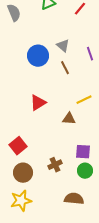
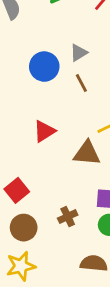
gray triangle: (63, 46) -> (79, 53), turned 48
brown triangle: (69, 119) -> (87, 153), size x1.5

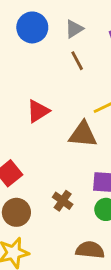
blue circle: (44, 67) -> (32, 27), moved
brown cross: (68, 217) -> (63, 201), turned -30

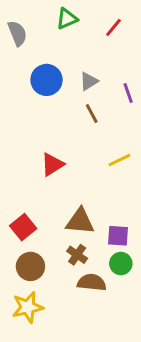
brown triangle: (83, 134) -> (80, 221), moved
brown semicircle: (90, 250) -> (92, 282), moved

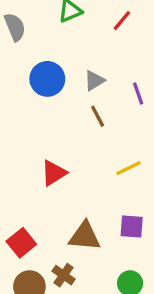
purple square: (118, 236) -> (132, 227), moved
brown cross: (77, 255) -> (64, 275), moved

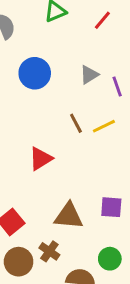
gray triangle: (94, 81) -> (89, 75), moved
brown line: (98, 116) -> (76, 123), moved
yellow line: (128, 168) -> (104, 126), moved

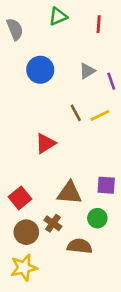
red line: (102, 20) -> (99, 24), turned -36
green circle: (110, 259) -> (97, 218), moved

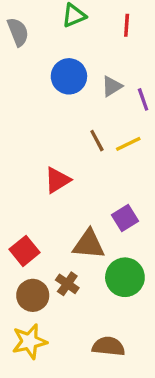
blue circle: (40, 70) -> (69, 76), moved
purple square: (106, 185) -> (125, 218), moved, turned -36
green circle: (97, 218) -> (125, 277), size x1.5
brown semicircle: (80, 246) -> (108, 346), moved

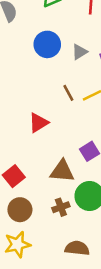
brown cross: (67, 284) -> (61, 207), moved, turned 35

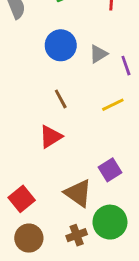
brown line: (68, 93) -> (61, 99), moved
brown triangle: (62, 171) -> (78, 193), turned 30

